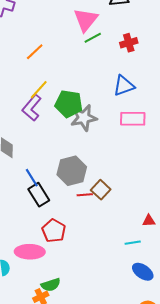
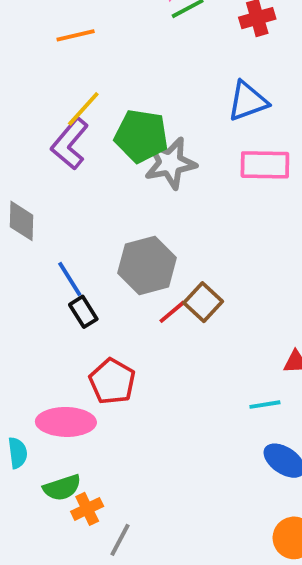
orange line: (35, 52) -> (76, 35), turned 30
black rectangle: (39, 195) -> (83, 312), size x0.7
red line: (85, 195) -> (172, 312), turned -35
green semicircle: (51, 285) -> (62, 488), moved

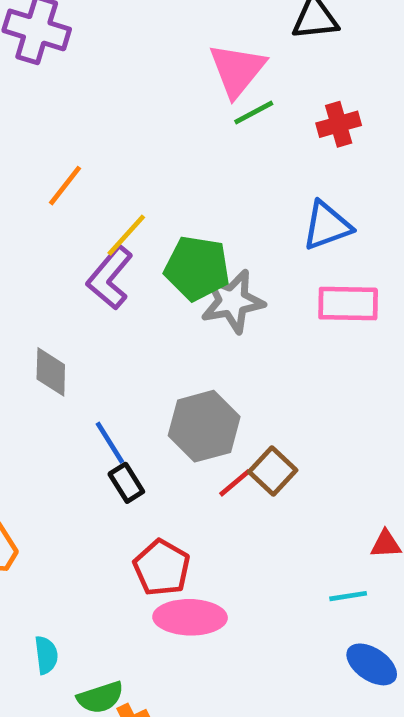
orange line: (76, 35) -> (65, 186), moved, turned -39
pink ellipse: (66, 422) -> (190, 617), moved

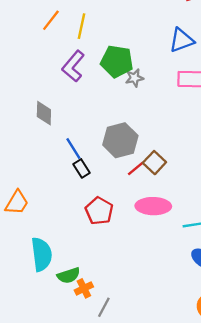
yellow line: (126, 235) -> (82, 26), moved, turned -30
gray star: (232, 301) -> (134, 78), size x0.6
pink ellipse: (190, 617) -> (153, 206), moved
cyan semicircle: (46, 655) -> (42, 254), size x1.8

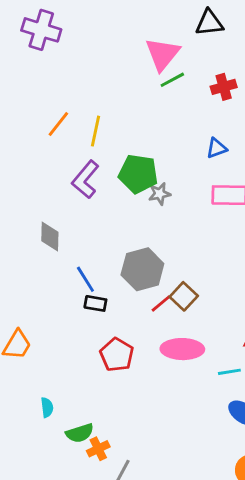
blue triangle: (181, 40) -> (217, 148), size x0.7
black rectangle: (82, 168) -> (95, 303), turned -48
cyan semicircle: (42, 254) -> (47, 407), size x0.5

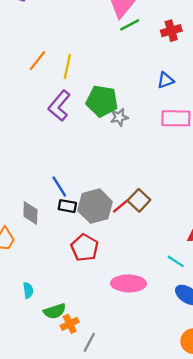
gray diamond: (50, 236) -> (30, 213), moved
gray hexagon: (142, 269) -> (95, 206), moved
pink ellipse: (182, 349) -> (129, 283), moved
cyan line: (229, 372) -> (176, 261), turned 42

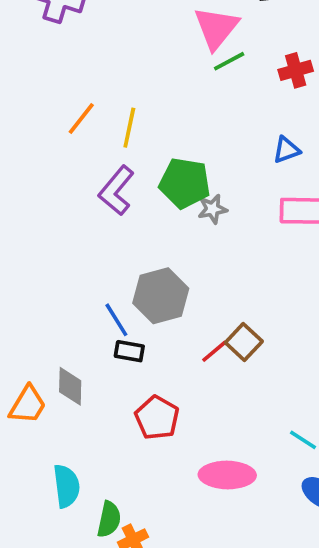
gray hexagon: (95, 206) -> (161, 296), moved
gray diamond: (30, 213) -> (70, 386), moved
cyan semicircle: (28, 290) -> (67, 486), size x1.6
green semicircle: (55, 311) -> (109, 519), turned -60

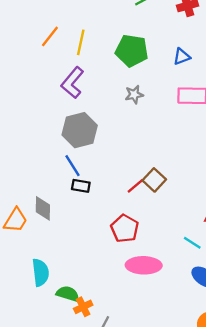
green pentagon: (185, 183) -> (132, 51), moved
gray hexagon: (161, 296) -> (80, 130), moved
red pentagon: (157, 418) -> (125, 229), moved
green semicircle: (109, 519) -> (68, 294), turned -85

